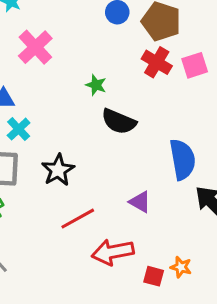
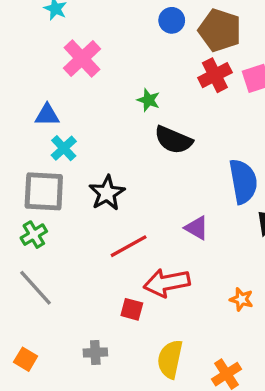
red cross: (157, 62) -> (215, 75), turned 32
red square: (154, 276) -> (132, 309), moved

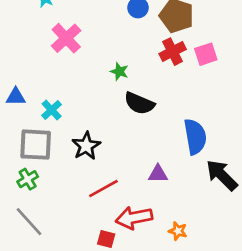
blue triangle: (47, 115) -> (16, 97), moved
purple triangle: (197, 228) -> (158, 174), turned -30
orange star: (241, 299) -> (178, 231), moved

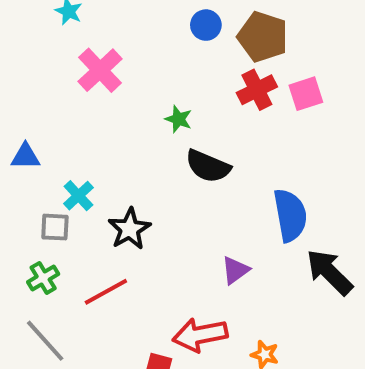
cyan cross: (52, 110) -> (78, 196), moved
gray square: (36, 145) -> (55, 227), size x0.6
purple triangle: (158, 174) -> (235, 270), turned -36
red line: (103, 188) -> (106, 292), moved

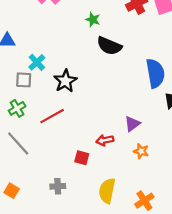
purple triangle: (235, 270) -> (132, 124), moved
red arrow: (200, 335) -> (105, 140), size x0.6

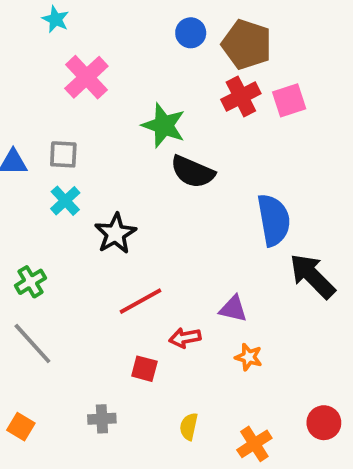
green star: (93, 20) -> (164, 125), size x1.6
gray square: (24, 80) -> (63, 154), moved
red line: (52, 116) -> (141, 301), moved
purple triangle: (132, 124) -> (233, 309), turned 49
yellow semicircle: (107, 191) -> (189, 427), size x0.6

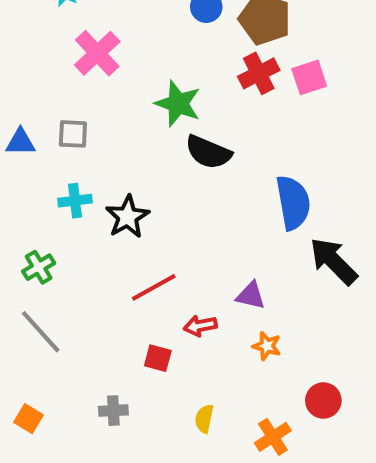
cyan cross: (65, 201) -> (75, 201), moved, turned 36
red circle: (324, 423) -> (323, 400), moved

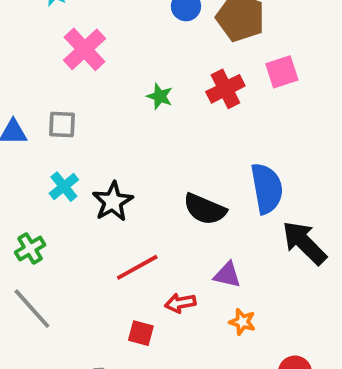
red cross: (259, 73) -> (225, 89), moved
green star: (178, 104) -> (160, 96), size x0.6
black semicircle: (208, 152) -> (205, 209), moved
cyan cross: (75, 201) -> (64, 187), turned -32

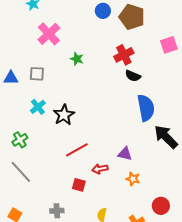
pink square: (282, 72) -> (169, 45), moved
green star: (160, 96) -> (77, 59), moved
black semicircle: (205, 209) -> (133, 76), moved, size x0.7

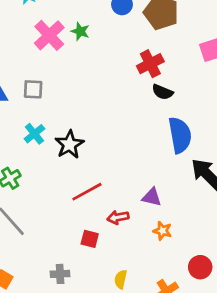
green star: (77, 59) -> (80, 31), moved

